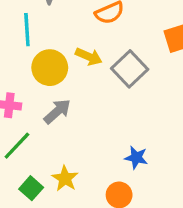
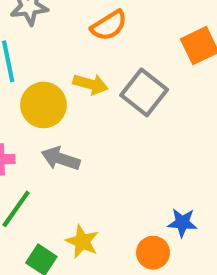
gray arrow: (57, 111) -> (61, 159), turned -112
blue star: (136, 158) -> (182, 223), moved

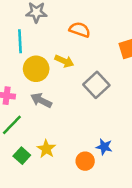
orange semicircle: (109, 25) -> (80, 30), turned -138
gray square: (144, 92) -> (96, 85), moved

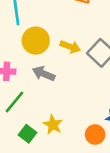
yellow arrow: (64, 61) -> (70, 47), moved

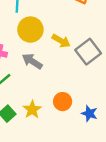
orange circle: (95, 135) -> (63, 102), moved

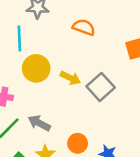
gray arrow: (32, 61) -> (39, 123), moved

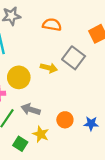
yellow circle: (36, 68) -> (19, 77), moved
gray square: (101, 87) -> (74, 58), moved

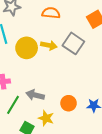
yellow arrow: (49, 68) -> (49, 45), moved
yellow circle: (19, 77) -> (27, 48), moved

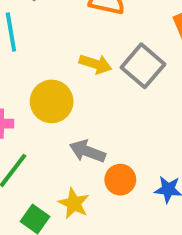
yellow circle: (27, 48) -> (52, 101), moved
gray arrow: (35, 95) -> (87, 151), moved

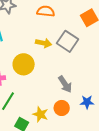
gray arrow: (87, 151) -> (65, 84), moved, turned -138
orange circle: (120, 180) -> (62, 108), moved

